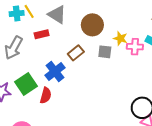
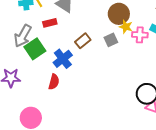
brown circle: (92, 25) -> (119, 14), moved
gray square: (105, 52) -> (111, 40), turned -32
green square: (26, 84) -> (35, 49), moved

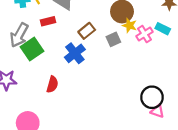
pink cross: (140, 35) -> (144, 34), turned -35
brown rectangle: (83, 41) -> (87, 31), moved
blue cross: (63, 59) -> (75, 53), moved

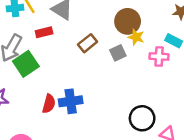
pink cross: (144, 34) -> (159, 56), moved, turned 35
blue cross: (75, 53) -> (71, 101), moved, turned 30
black circle: (152, 97) -> (142, 118), moved

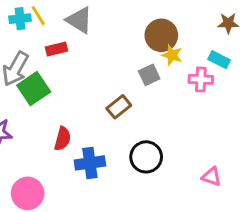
brown rectangle: (88, 43) -> (119, 107), moved
blue cross: (71, 101) -> (90, 163), moved
black circle: (142, 118) -> (146, 157), moved

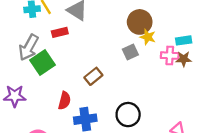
brown star: (228, 23) -> (184, 59), moved
cyan rectangle: (219, 60) -> (184, 40), turned -35
brown rectangle: (119, 107) -> (93, 76), moved

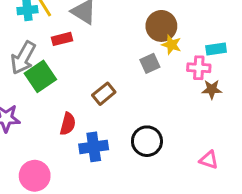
brown star: (184, 59) -> (212, 89), moved

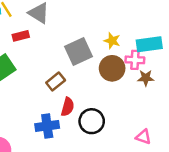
brown circle: (161, 26) -> (112, 68), moved
cyan rectangle: (216, 49) -> (149, 44), size x1.5
gray square: (150, 63) -> (78, 51), moved, size x1.6
red semicircle: (68, 124) -> (68, 107), moved

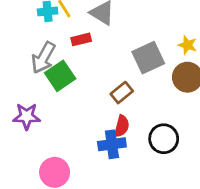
red semicircle: (68, 107) -> (122, 126), moved

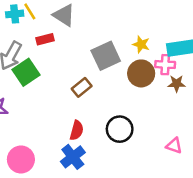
red semicircle: (122, 126) -> (77, 130), moved
blue cross: (112, 144) -> (73, 157), moved, turned -30

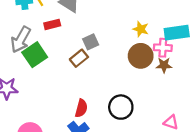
gray square: (106, 56) -> (91, 42), moved, size x0.6
brown star: (177, 84) -> (164, 65), moved
brown rectangle: (82, 87) -> (79, 58), moved

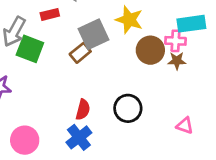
yellow star: (141, 29) -> (129, 20), moved, size x1.5
gray square: (91, 42) -> (93, 34), size x1.6
green square: (35, 55) -> (30, 49), turned -35

